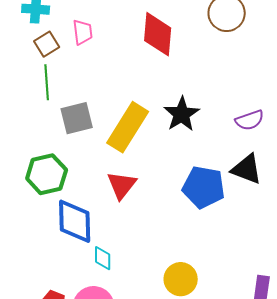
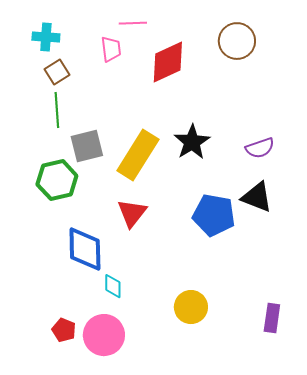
pink trapezoid: (83, 32) -> (111, 49), moved
red diamond: (158, 34) -> (168, 62), turned 60
green hexagon: (47, 174) -> (57, 180), moved

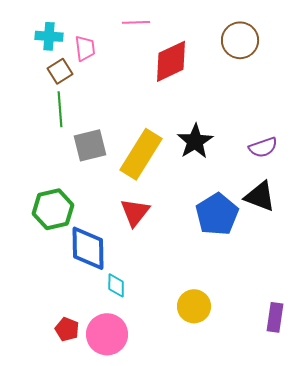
pink trapezoid: (111, 49) -> (85, 48), moved
green hexagon: (57, 180) -> (53, 209), moved
blue pentagon: (214, 215) -> (217, 214), turned 30

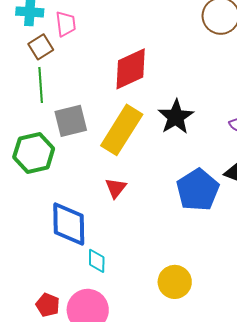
red diamond: (171, 61) -> (131, 69), moved
green hexagon: (53, 209) -> (34, 153), moved
red triangle: (135, 212) -> (116, 188), size x0.7

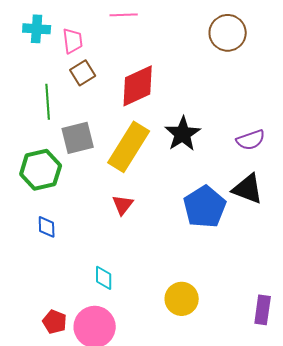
brown square: (41, 47) -> (83, 73), moved
blue diamond: (69, 224) -> (47, 227), moved, size x0.5

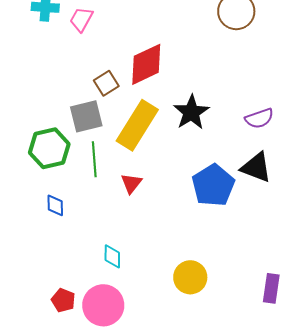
pink trapezoid: (73, 41) -> (81, 19), turned -144
brown square: (83, 73) -> (106, 83), moved
green line: (48, 102) -> (94, 159), moved

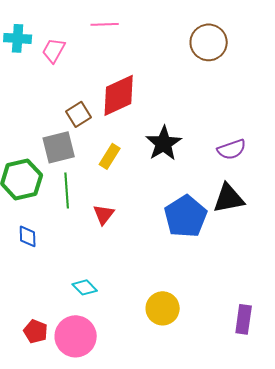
yellow rectangle: (137, 125) -> (110, 156), size x0.5
black triangle: (256, 167) -> (229, 198), turned -32
cyan diamond: (112, 256) -> (85, 287), turned -45

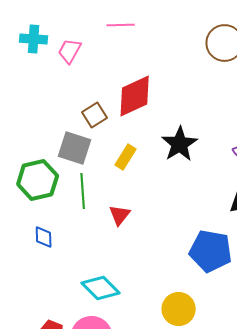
gray square: (59, 147) -> (75, 148), turned 32
blue pentagon: (186, 216) -> (211, 251), moved, turned -30
cyan diamond: (85, 287) -> (101, 288), size x1.5

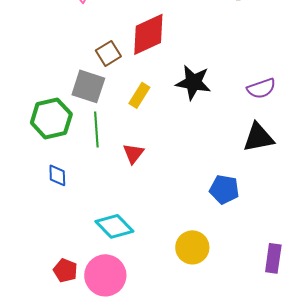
black star: (180, 144) -> (193, 82), turned -30
blue pentagon: (211, 251) -> (224, 189), size x0.7

